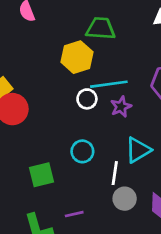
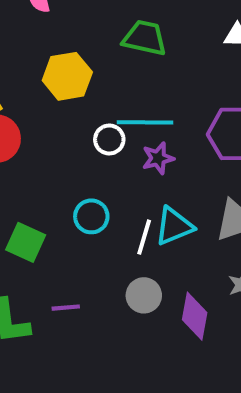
yellow hexagon: (77, 57) -> (67, 76), moved
white line: (115, 173) -> (144, 237), moved
green square: (42, 175) -> (26, 242), turned 30

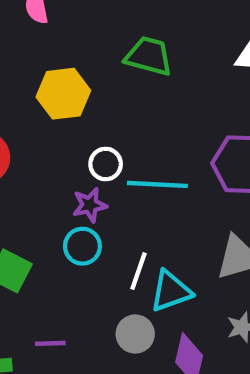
cyan line: (145, 122) -> (157, 184), moved
purple star: (158, 158) -> (90, 205), moved
cyan triangle: (174, 226) -> (171, 291), moved

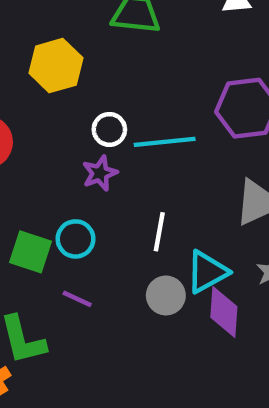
cyan circle: (82, 246) -> (76, 239), moved
cyan triangle: (171, 291) -> (207, 272), moved
purple line: (50, 343) -> (77, 299), moved, turned 36

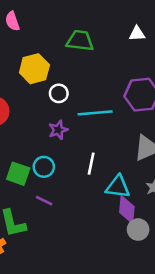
white circle: (109, 129) -> (59, 93), moved
cyan triangle: (207, 272) -> (118, 187), turned 35
gray circle: (166, 295) -> (138, 230), moved

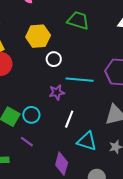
purple star: (58, 130) -> (57, 92), moved
purple diamond: (127, 210) -> (62, 164), moved

